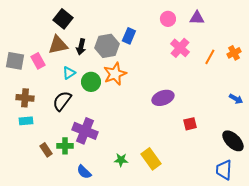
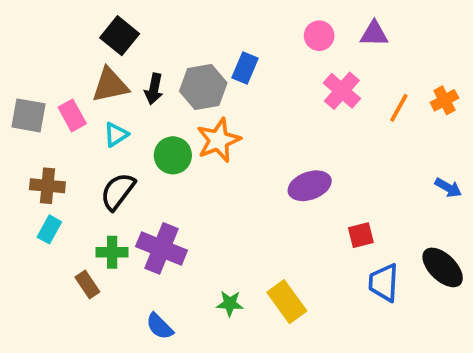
cyan triangle: (69, 73) -> (116, 134), moved
cyan rectangle: (26, 121) -> (49, 229), turned -56
green cross: (65, 146) -> (112, 252), moved
blue trapezoid: (224, 170) -> (384, 283), moved

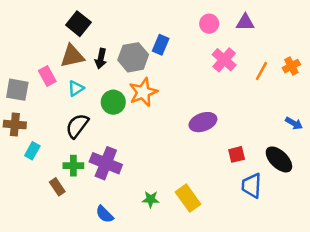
gray square: (28, 115) -> (17, 90), moved
brown cross: (47, 186) -> (15, 125), moved
black ellipse: (443, 267) -> (279, 159), moved

